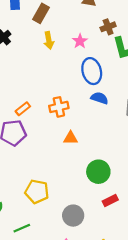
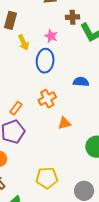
brown cross: (108, 27) -> (73, 17), turned 32
blue ellipse: (92, 71) -> (45, 61), moved, turned 35

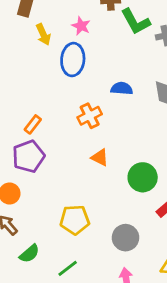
orange cross: (47, 99) -> (90, 116), moved
orange triangle: (64, 123) -> (100, 157), moved, turned 40

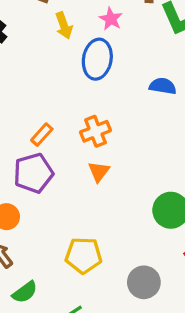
blue semicircle: (122, 88) -> (163, 86), moved
orange cross: (90, 116) -> (95, 131), moved
orange triangle: (100, 157) -> (99, 172), moved, turned 36

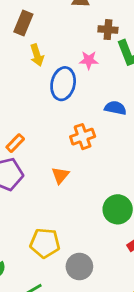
pink star: (111, 19) -> (89, 60), moved, turned -30
orange cross: (95, 131) -> (83, 137), moved
gray circle: (144, 282) -> (79, 267), moved

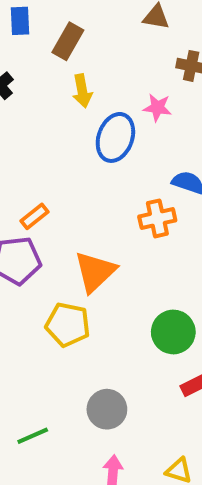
orange cross: (83, 137) -> (157, 218), moved
orange triangle: (60, 175) -> (95, 272), size x1.6
yellow pentagon: (45, 243) -> (68, 325), moved

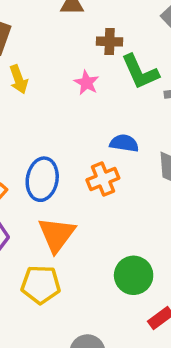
pink star: (157, 108) -> (86, 83), turned 30
blue ellipse: (115, 137) -> (42, 179), moved

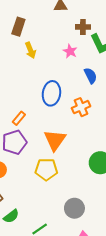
blue semicircle: (124, 143) -> (91, 76), moved, turned 56
blue ellipse: (42, 179) -> (51, 93), moved

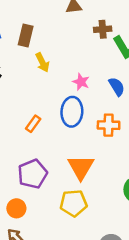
pink star: (70, 51) -> (81, 82), moved
orange cross: (81, 107) -> (109, 125), turned 30
orange rectangle: (19, 118) -> (33, 124), moved

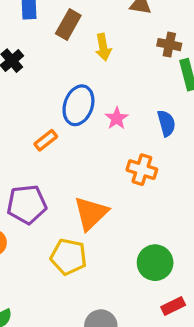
yellow arrow: (42, 62) -> (103, 47), moved
pink star: (81, 82) -> (117, 118), moved
blue ellipse: (72, 112) -> (78, 105), moved

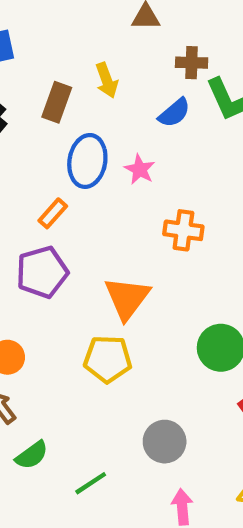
brown rectangle: (68, 24) -> (57, 102), moved
blue semicircle: (166, 123) -> (174, 113), moved, turned 75
purple pentagon: (27, 204) -> (42, 272), moved

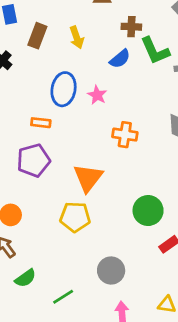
brown rectangle: (57, 102) -> (37, 36), moved
orange rectangle: (53, 213) -> (41, 123), turned 54

